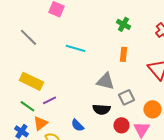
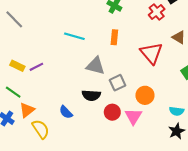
cyan line: (75, 48) -> (74, 36), moved
yellow rectangle: (31, 81) -> (17, 66), size x0.6
purple line: (49, 100) -> (36, 67), moved

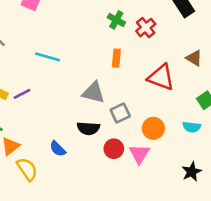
red cross: (157, 12) -> (146, 28), moved
cyan line: (74, 36) -> (47, 57), moved
red triangle: (151, 53) -> (161, 77), turned -30
cyan semicircle: (177, 111) -> (192, 127), moved

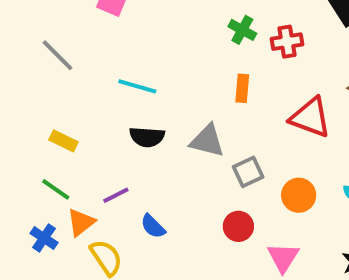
red cross: (146, 28) -> (287, 42), turned 30
purple line: (22, 94) -> (116, 195), moved
black semicircle: (88, 128) -> (147, 137), moved
pink triangle: (139, 154) -> (283, 257), moved

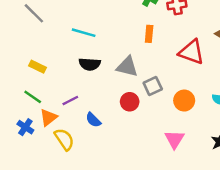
red circle: (238, 226) -> (130, 102), moved

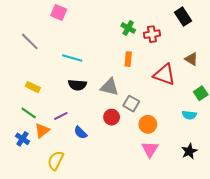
gray square: (153, 86) -> (131, 104), turned -35
orange circle: (184, 101) -> (148, 124), moved
yellow semicircle: (64, 139) -> (56, 161), moved, turned -120

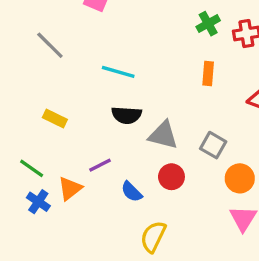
green cross: (128, 28) -> (208, 24), turned 32
gray triangle: (109, 87) -> (163, 135), moved
green line: (29, 113) -> (32, 168), moved
red circle: (112, 117) -> (171, 177), moved
yellow semicircle: (56, 161) -> (153, 237), moved

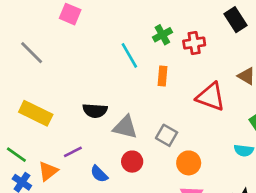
cyan line: (118, 72) -> (129, 55), moved, turned 44
yellow rectangle: (55, 118) -> (36, 113), size x1.6

